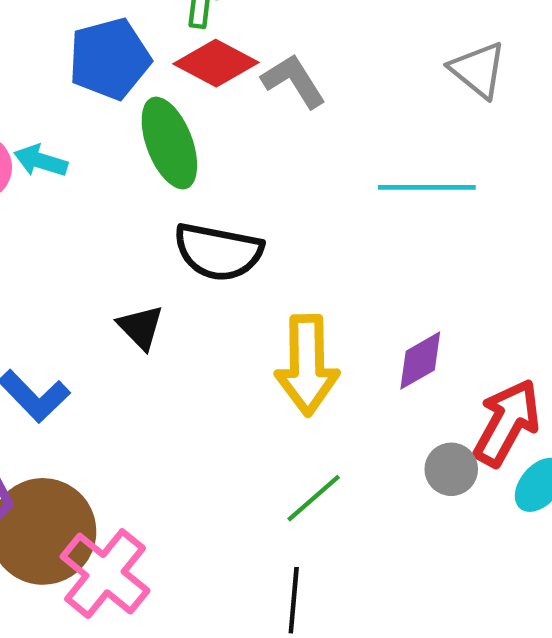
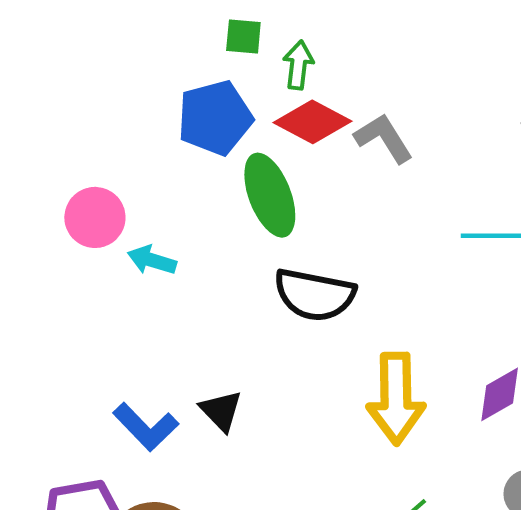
cyan arrow: (41, 161) -> (152, 260), moved
black triangle: (141, 327) -> (221, 411), moved

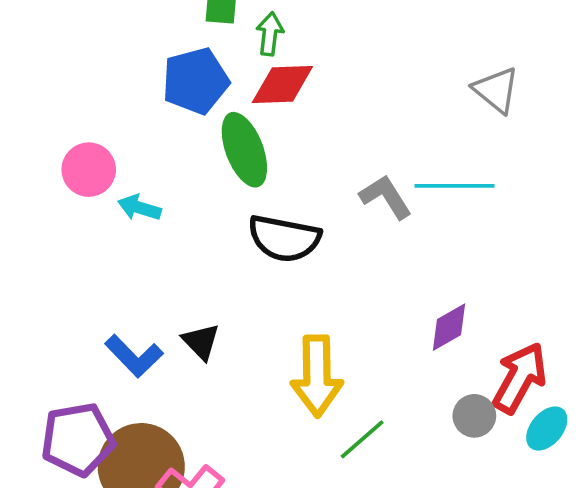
red diamond: (313, 122) -> (282, 85), turned -30
gray L-shape: (384, 138) -> (386, 197), moved
yellow arrow: (396, 398) -> (317, 376), moved

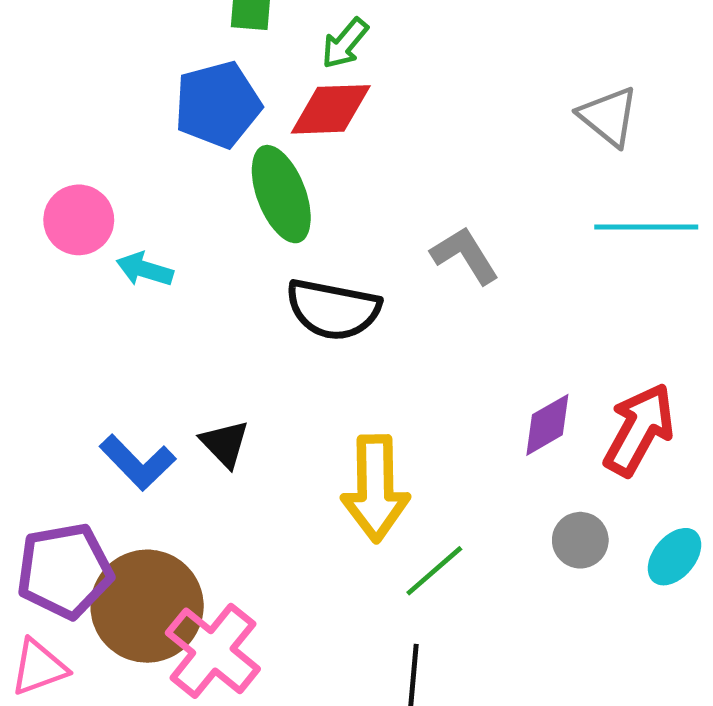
green arrow: (270, 34) -> (345, 43), moved, turned -147
cyan line: (454, 186) -> (646, 227), moved
red arrow: (520, 378) -> (639, 430), moved

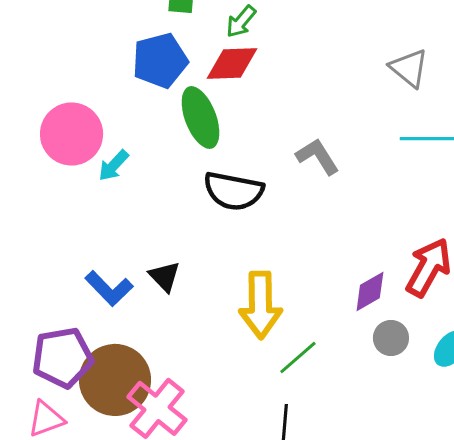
pink circle: (79, 220) -> (72, 134), size x1.4
cyan arrow: (145, 269) -> (114, 165), turned -64
purple diamond: (547, 425) -> (370, 291), moved

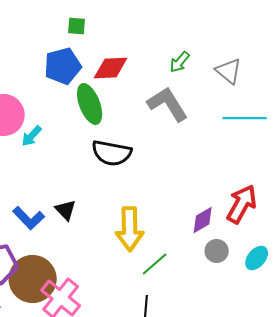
green arrow: (241, 22) -> (180, 62), moved
gray L-shape: (317, 156) -> (168, 104), moved, size x1.4

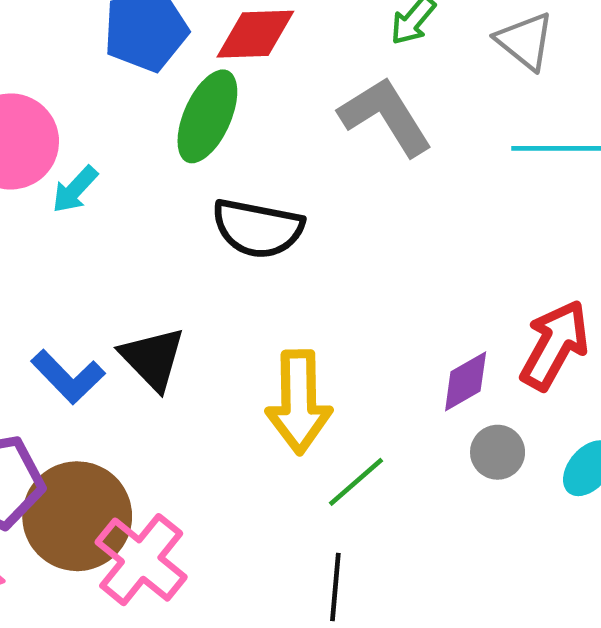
green ellipse: (90, 104) -> (207, 116), turned 45
black triangle: (66, 210) -> (153, 359), size x1.4

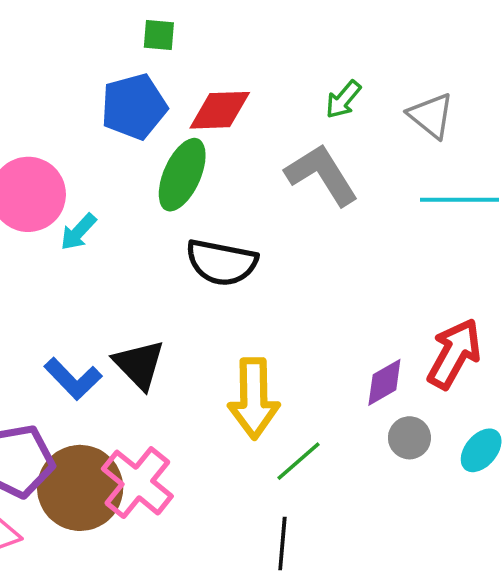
pink cross: (141, 560) -> (137, 483), moved

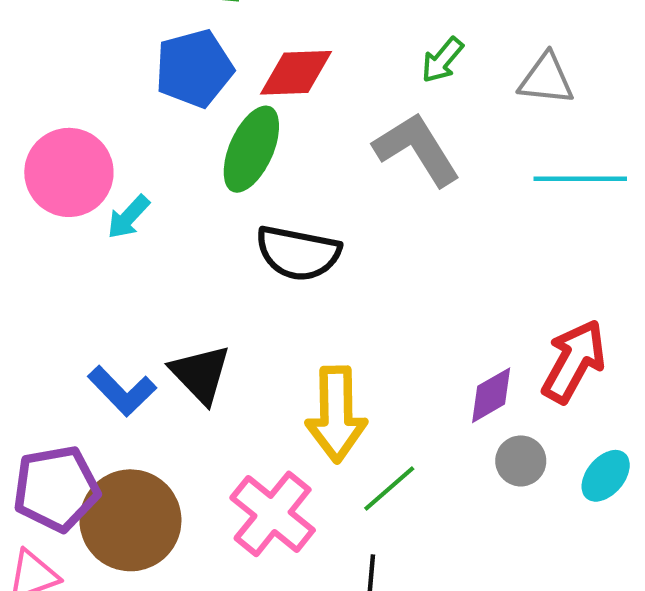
gray triangle: (431, 116) -> (546, 79), turned -33
pink cross: (137, 483) -> (273, 514), moved

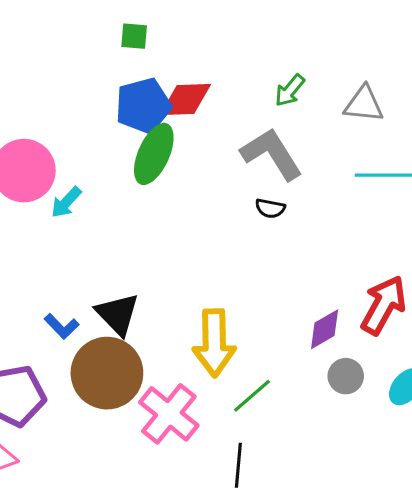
blue pentagon: (194, 68) -> (143, 106), moved
black semicircle: (298, 253) -> (270, 208), moved, size x0.5
blue L-shape: (122, 391) -> (62, 326), size x0.7
brown circle: (130, 520) -> (107, 373), moved

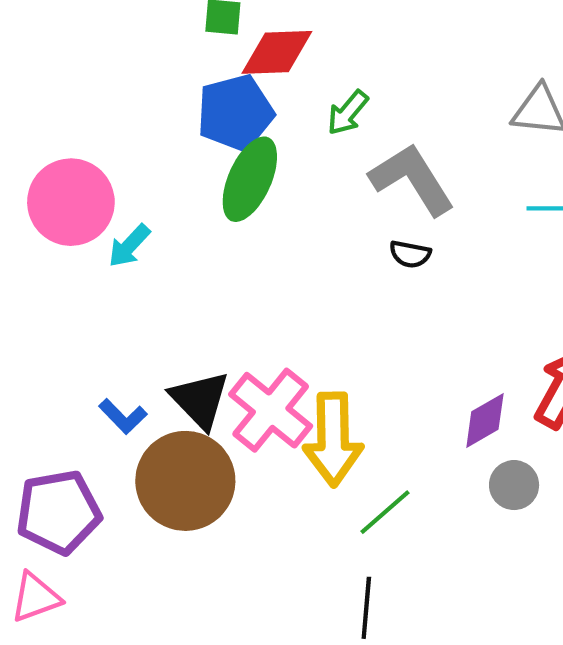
green arrow: (290, 90) -> (348, 113), moved
red diamond: (186, 100) -> (277, 52), moved
pink cross: (169, 414) -> (271, 410), moved

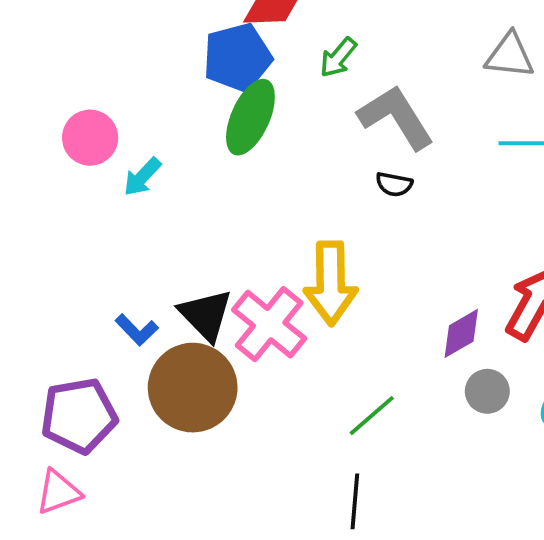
pink circle: (71, 202) -> (90, 138), size x0.7
yellow arrow: (333, 439) -> (331, 283), moved

